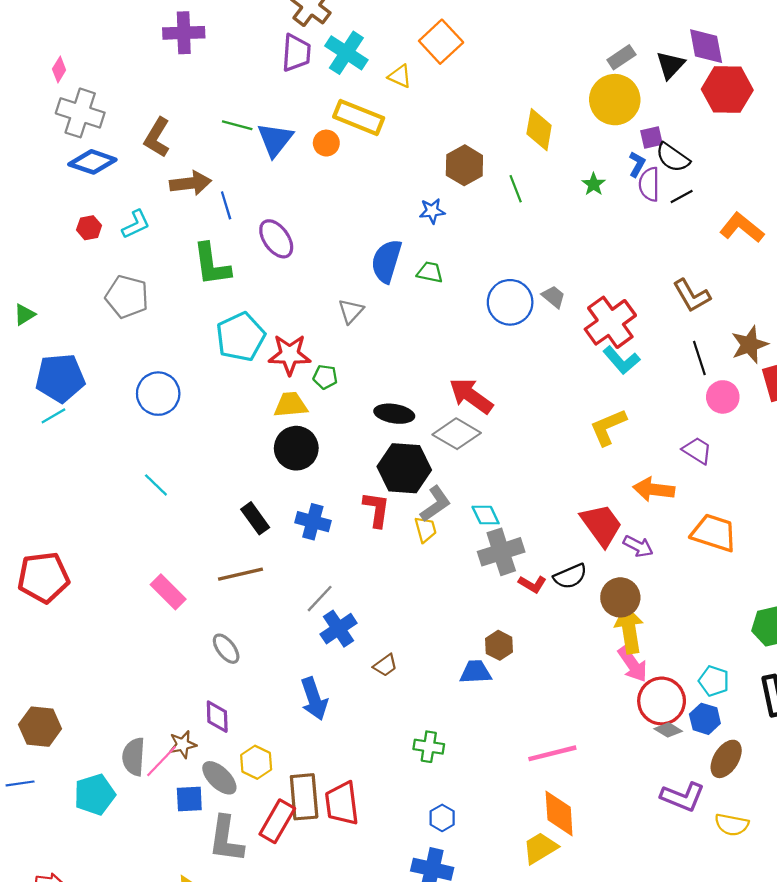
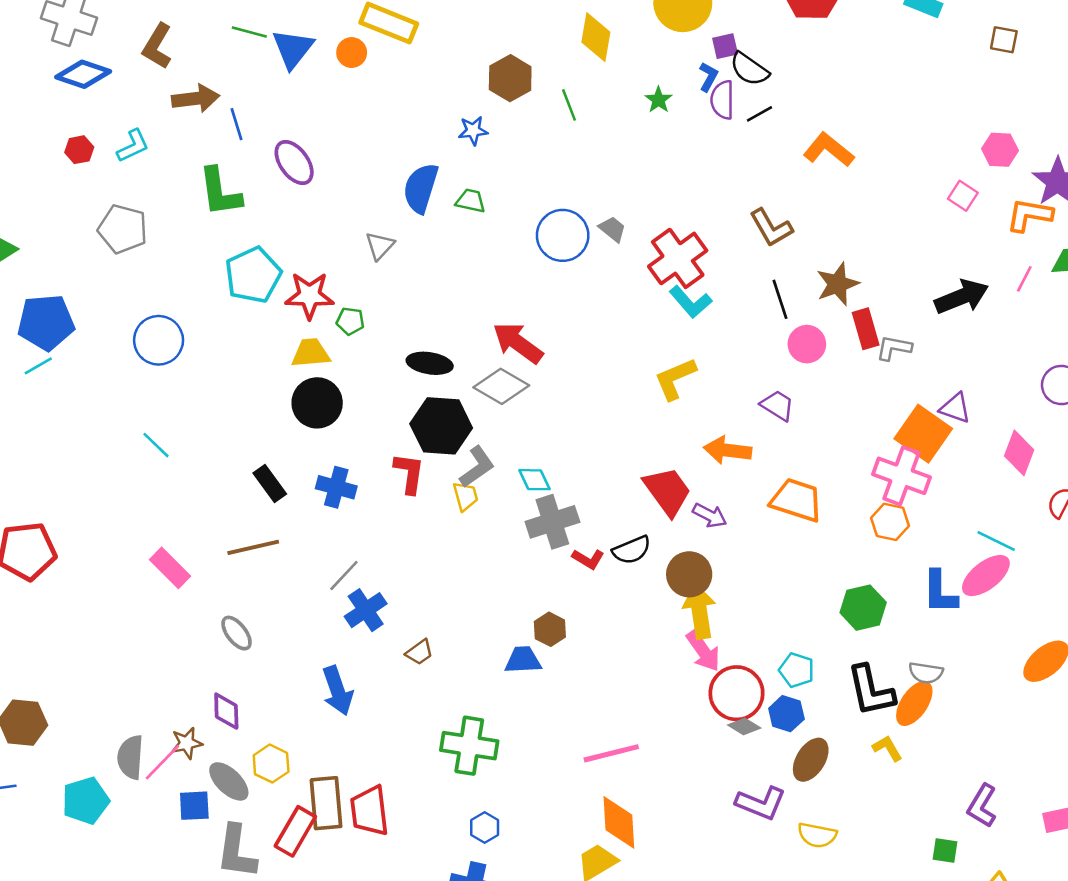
green cross: (429, 747) -> (469, 746), size x1.6

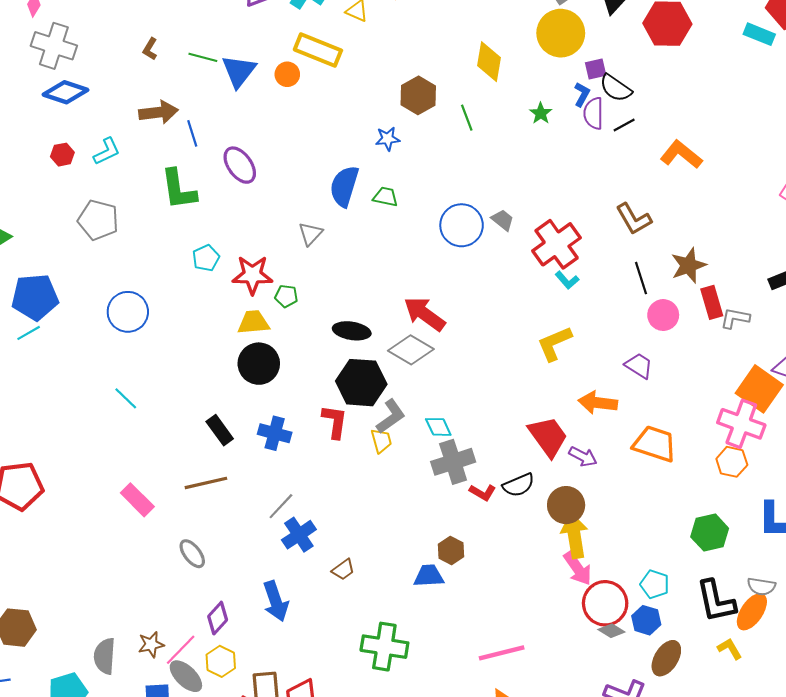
brown L-shape: (157, 46) -> (150, 49), moved, size x0.6
cyan pentagon: (253, 275) -> (206, 258), size x0.6
cyan L-shape: (690, 302) -> (567, 280), size x0.7
purple diamond: (226, 711) -> (218, 618), moved, turned 44
pink line: (162, 762) -> (181, 650), moved

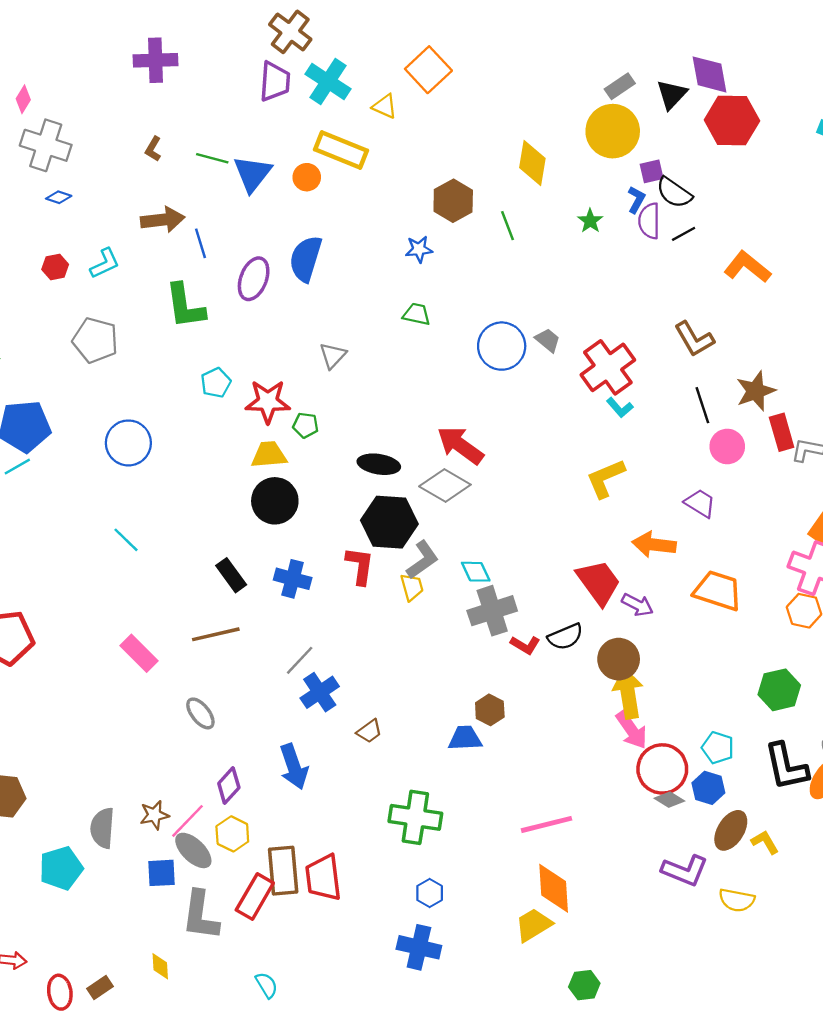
blue diamond: (66, 92) -> (59, 197), size x0.5
purple ellipse: (240, 165) -> (254, 279), turned 57
blue semicircle: (344, 186) -> (306, 259), moved
yellow L-shape: (730, 649) -> (765, 842), moved

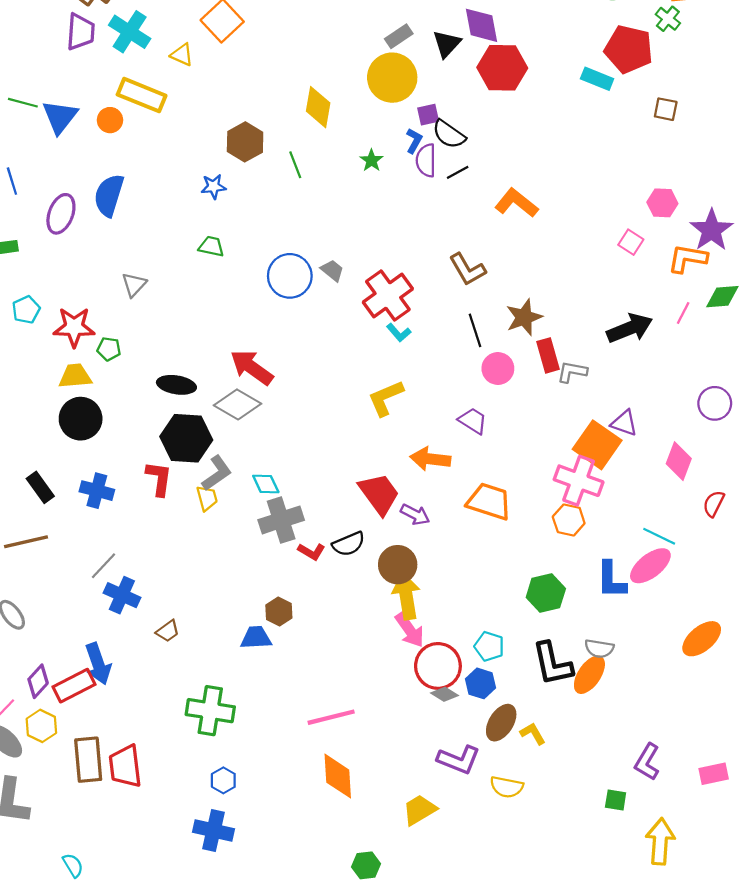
blue cross: (320, 692) -> (122, 595), turned -32
red rectangle: (255, 897) -> (74, 686), moved, turned 33
yellow trapezoid: (534, 925) -> (419, 810), moved

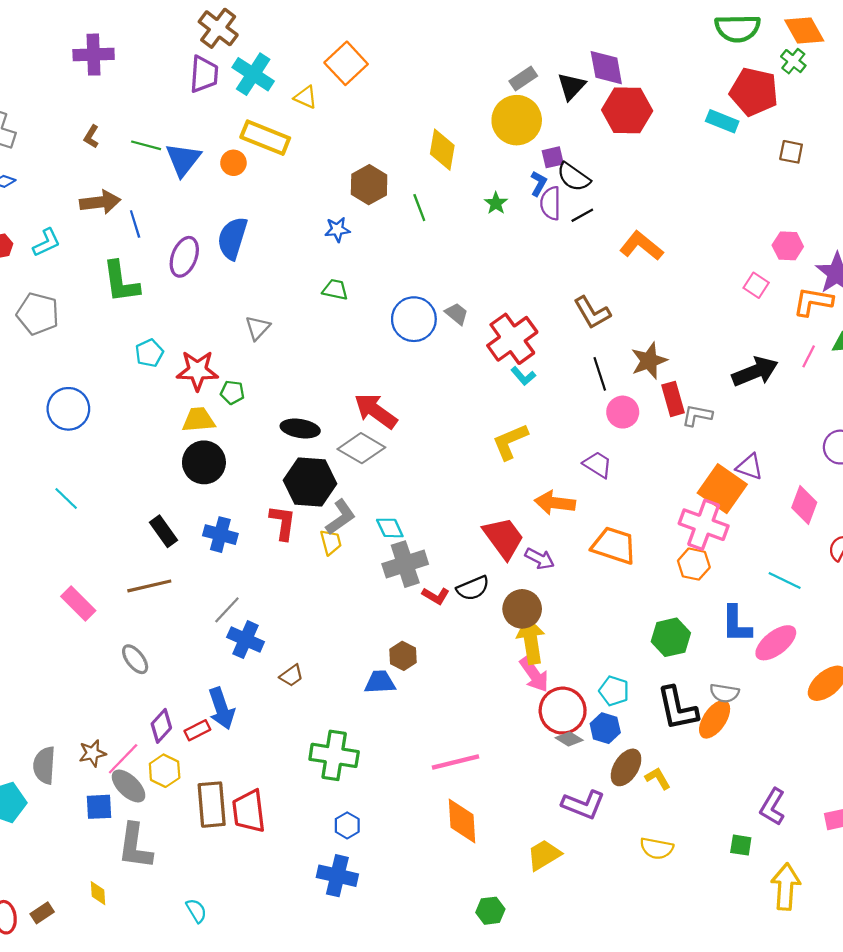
pink ellipse: (650, 566) -> (776, 643), moved
red rectangle: (74, 686) -> (197, 730), size x0.6
yellow semicircle: (507, 787) -> (657, 848), moved

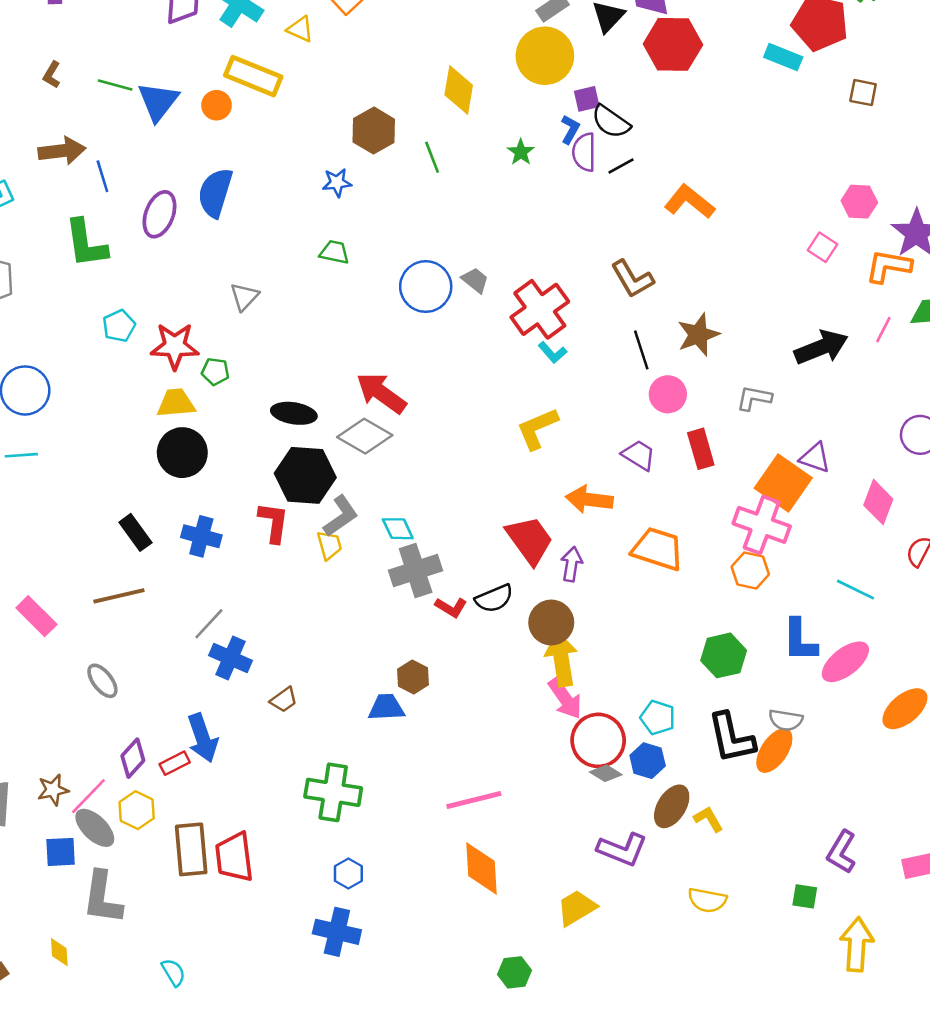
red rectangle: (673, 399) -> (701, 449), moved
cyan line: (66, 498) -> (21, 455), moved, turned -48
purple arrow: (540, 559) -> (572, 564), turned -108

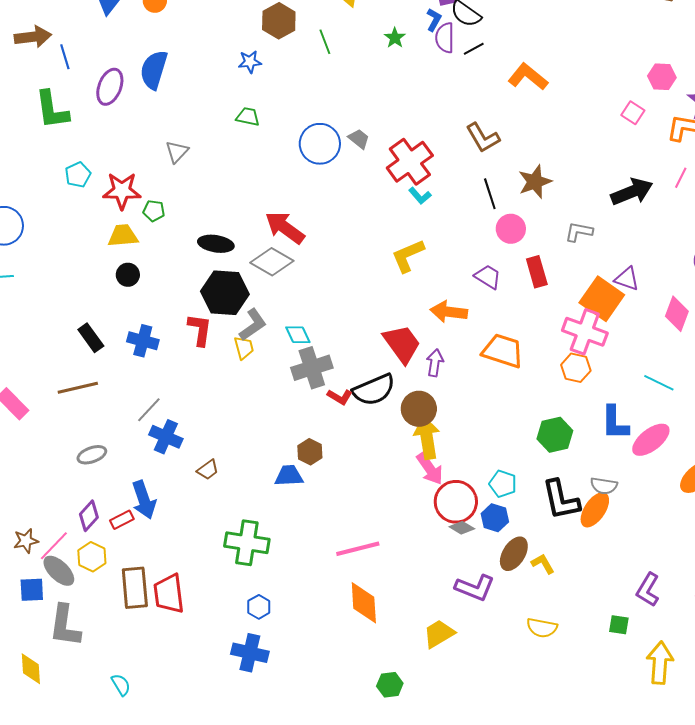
black circle: (182, 453) -> (128, 275), size x0.6
black semicircle: (494, 598) -> (374, 390), size x1.4
gray ellipse: (102, 681) -> (92, 455), moved, turned -72
yellow diamond: (59, 952) -> (31, 669), size x1.4

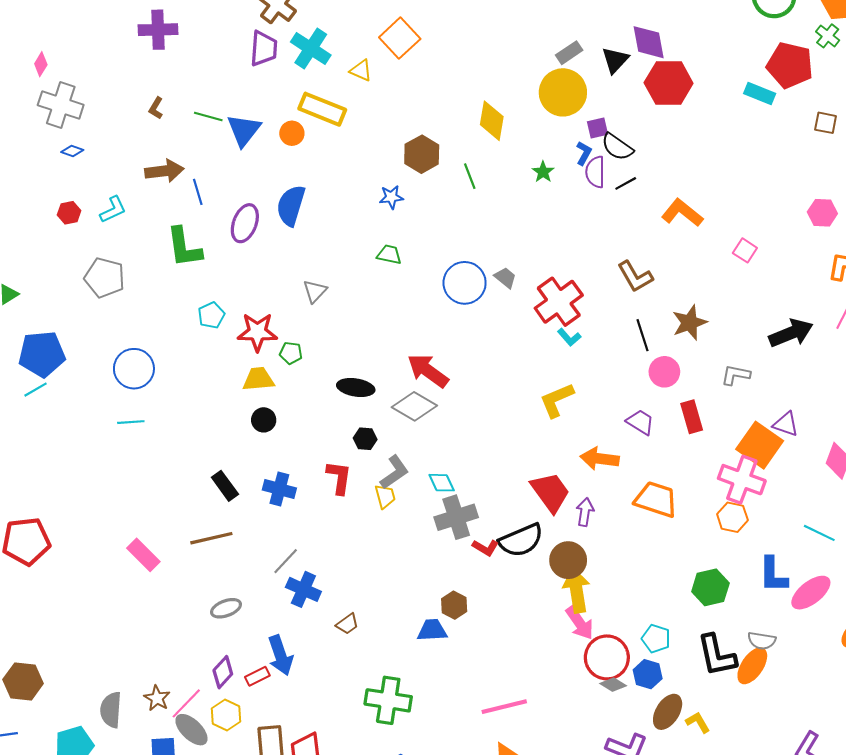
pink square: (633, 113) -> (745, 250), moved
black hexagon: (225, 293) -> (365, 439), size x0.5
brown star: (26, 541) -> (157, 698), turned -30

